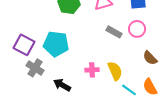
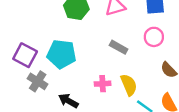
gray rectangle: (114, 32) -> (119, 47), moved

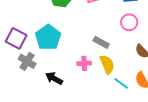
gray rectangle: (119, 47) -> (101, 42), moved
cyan pentagon: (62, 54) -> (48, 37), turned 30

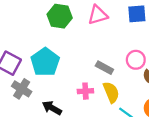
pink circle: (129, 22) -> (136, 60), moved

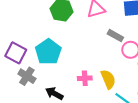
gray rectangle: (104, 68) -> (115, 36), moved

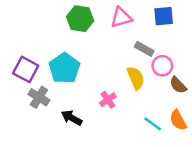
pink cross: (85, 78) -> (108, 100), turned -32
yellow semicircle: (108, 79) -> (136, 78), moved

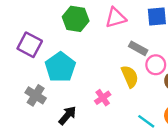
purple square: (26, 69) -> (30, 45), moved
black arrow: (72, 118) -> (67, 115), turned 102

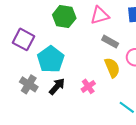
gray rectangle: (138, 48) -> (110, 42), moved
black arrow: (67, 115) -> (57, 86), moved

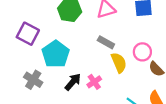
gray rectangle: (110, 42) -> (106, 42), moved
black arrow: (57, 86) -> (73, 82), moved

